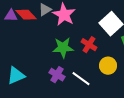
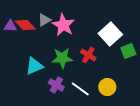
yellow circle: (108, 66) -> (107, 87), moved
cyan triangle: (16, 76) -> (34, 66), moved

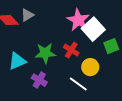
pink star: (63, 25) -> (78, 20), moved
yellow circle: (107, 87) -> (90, 67), moved
white line: (80, 89) -> (78, 84), moved

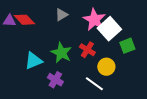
gray triangle: (27, 15) -> (61, 15), moved
green star: (45, 53) -> (61, 53), turned 30

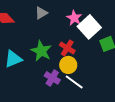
pink star: (94, 20) -> (74, 18), size x0.7
yellow circle: (106, 67) -> (68, 65), moved
purple cross: (55, 80) -> (52, 78), moved

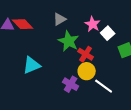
white square: (89, 27) -> (108, 33), size x0.6
green star: (41, 51) -> (69, 41), moved
white line: (74, 82) -> (104, 86), moved

